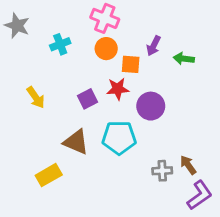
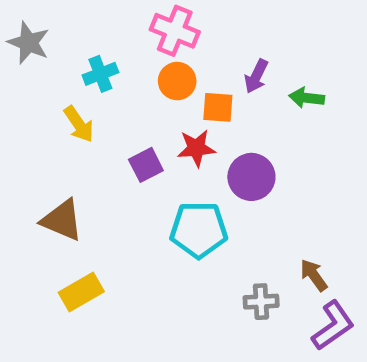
yellow arrow: (36, 97) -> (79, 124), moved
brown triangle: (76, 142) -> (62, 220), moved
gray cross: (162, 171) -> (261, 302), moved

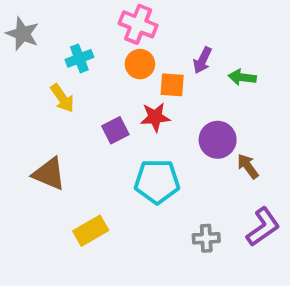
purple circle: (251, 177) -> (218, 140), moved
brown arrow: (314, 275) -> (248, 166), moved
yellow rectangle: (81, 292) -> (91, 231), moved
purple L-shape: (333, 326) -> (263, 227), moved

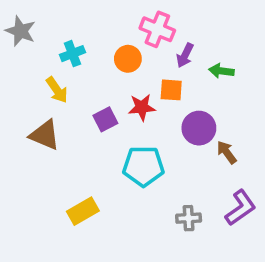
pink cross: (138, 24) -> (157, 29), moved
orange square: (172, 85) -> (171, 90), moved
brown triangle: (49, 174) -> (45, 135), moved

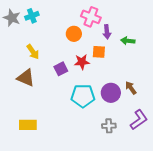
cyan cross: (72, 54) -> (32, 16), moved
purple arrow: (185, 55) -> (107, 32), turned -32
purple circle: (199, 128) -> (111, 93), moved
yellow rectangle: (83, 211) -> (28, 125), moved, turned 30

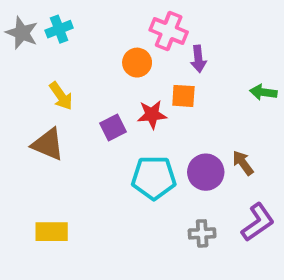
green arrow: (128, 41) -> (263, 92), moved

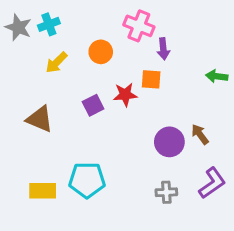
orange circle: (137, 63) -> (101, 52), moved
yellow arrow: (61, 96) -> (56, 63), moved, turned 80
cyan pentagon: (154, 178) -> (87, 180), moved

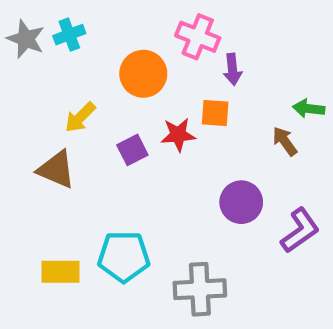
orange circle: (101, 52) -> (143, 74), size x1.4
yellow arrow: (56, 63) -> (80, 117), moved
brown arrow: (200, 134) -> (285, 141), moved
purple L-shape: (212, 183) -> (300, 230), moved
gray cross: (166, 192) -> (200, 289), moved, size x1.6

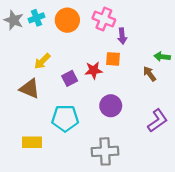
orange circle: (143, 74) -> (67, 20), moved
purple circle: (241, 202) -> (111, 106), moved
cyan pentagon: (124, 257) -> (65, 118), moved

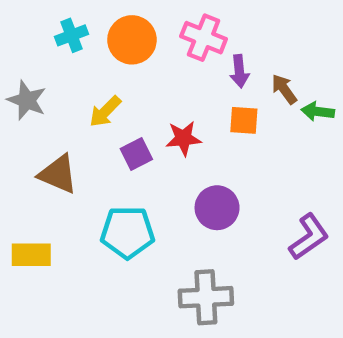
gray star: (14, 20) -> (27, 100), moved
orange square: (113, 59) -> (244, 120), moved
yellow arrow: (42, 61) -> (105, 111), moved
brown arrow: (150, 74) -> (284, 89), moved
yellow rectangle: (32, 142) -> (31, 255), moved

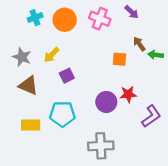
purple arrow: (239, 71) -> (132, 12), moved, turned -40
gray star: (27, 100) -> (22, 57), moved
red star: (183, 138) -> (128, 94), moved
yellow rectangle: (31, 255) -> (31, 125), moved

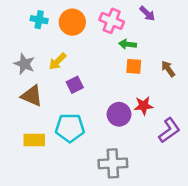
cyan cross: (35, 18) -> (39, 20), turned 32
brown arrow: (139, 44) -> (168, 69), moved
green arrow: (156, 55) -> (128, 44), moved

